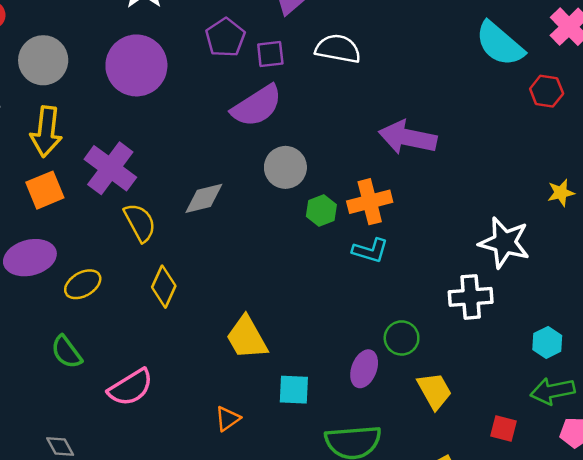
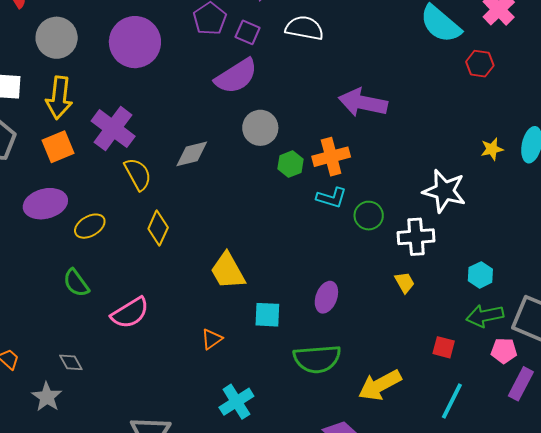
purple square: (270, 54) -> (248, 32), turned 30
green circle: (402, 338) -> (369, 216), moved
yellow trapezoid: (435, 391) -> (405, 282), moved, size x0.7

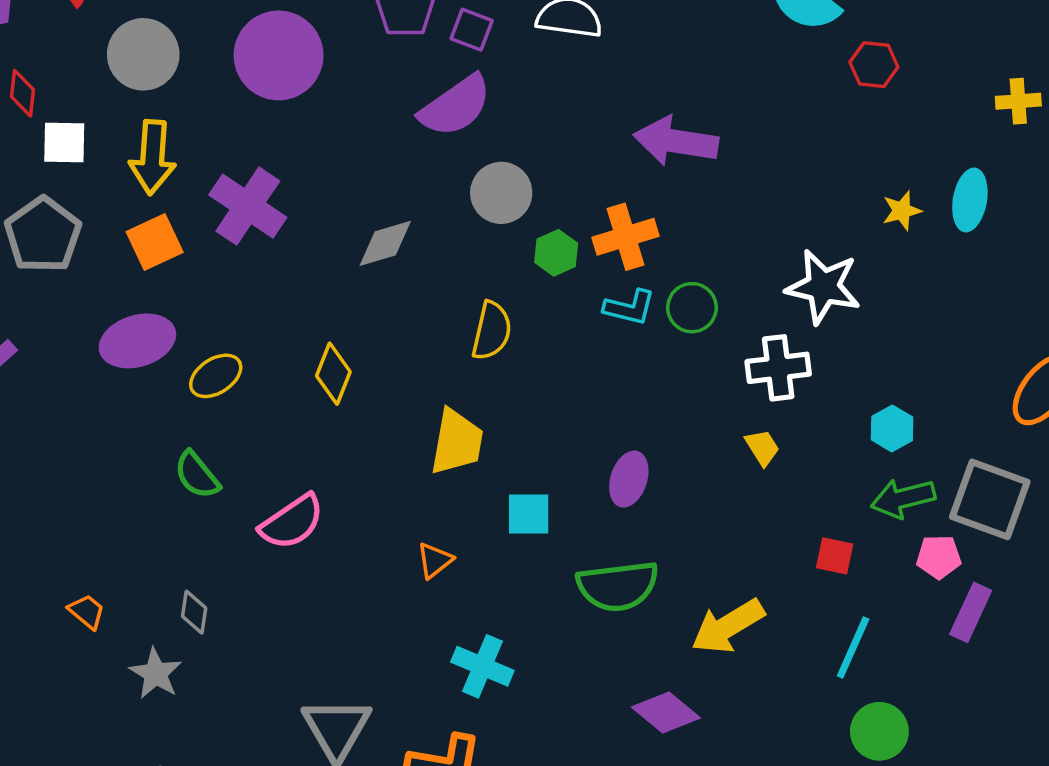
yellow semicircle: (138, 174) -> (492, 331), moved, turned 44
green circle: (369, 216) -> (692, 308), moved
yellow trapezoid: (228, 271) -> (457, 442), turned -138
gray diamond: (71, 362) -> (194, 612), turned 40
cyan cross: (236, 402) -> (482, 666), turned -32

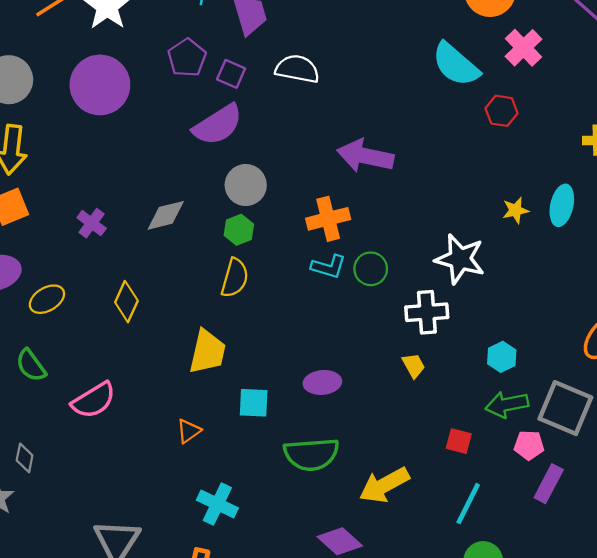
purple cross: (248, 206) -> (92, 223), moved, size x0.6
green hexagon: (556, 253) -> (239, 230), moved
purple ellipse: (629, 479) -> (322, 382), turned 64

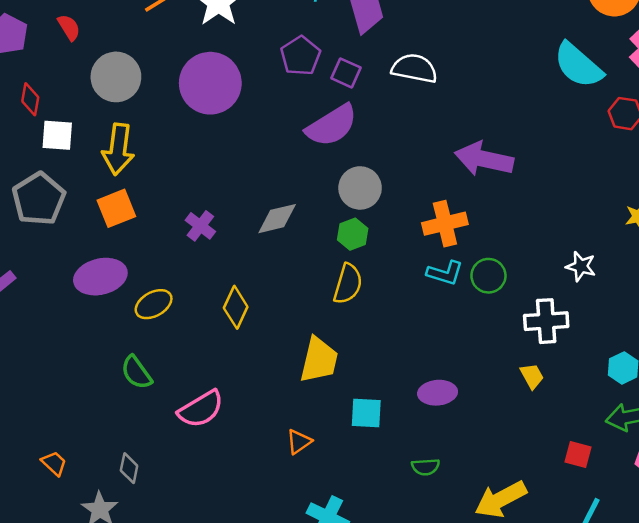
white star: (460, 259) -> (581, 266), size x0.6
green semicircle: (311, 454) -> (425, 467), size x0.5

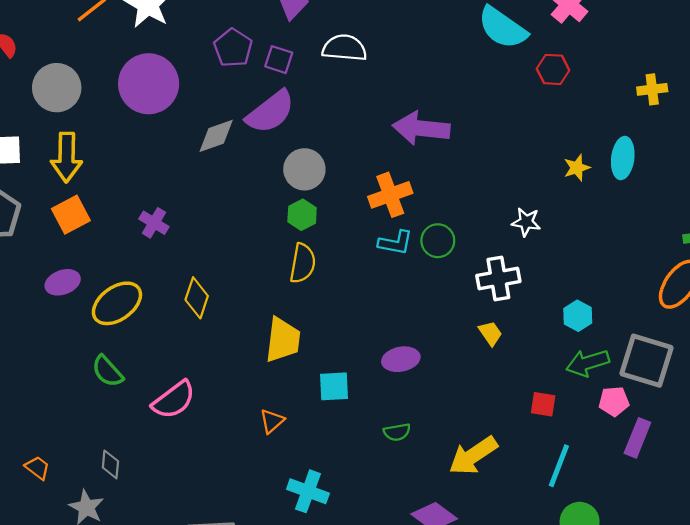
gray diamond: (277, 219) -> (216, 136), moved
purple ellipse: (100, 277) -> (63, 282), size x0.7
yellow ellipse: (154, 304) -> (117, 303), size x1.4

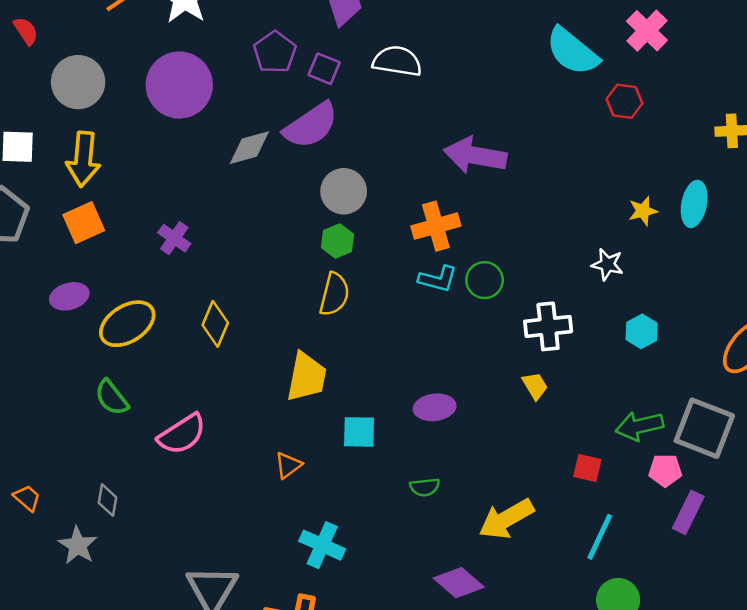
white star: (526, 222) -> (607, 264), moved
cyan hexagon: (578, 316) -> (642, 331), moved

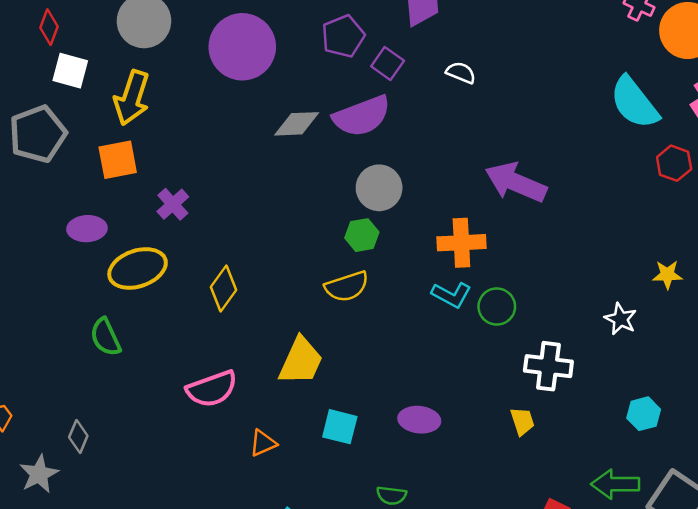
white semicircle: (397, 61) -> (461, 73), size x0.6
purple cross: (174, 238) -> (173, 204), moved
yellow semicircle: (334, 294) -> (347, 286), turned 45
cyan hexagon: (642, 331) -> (644, 414), moved
pink semicircle: (182, 434) -> (212, 389), moved

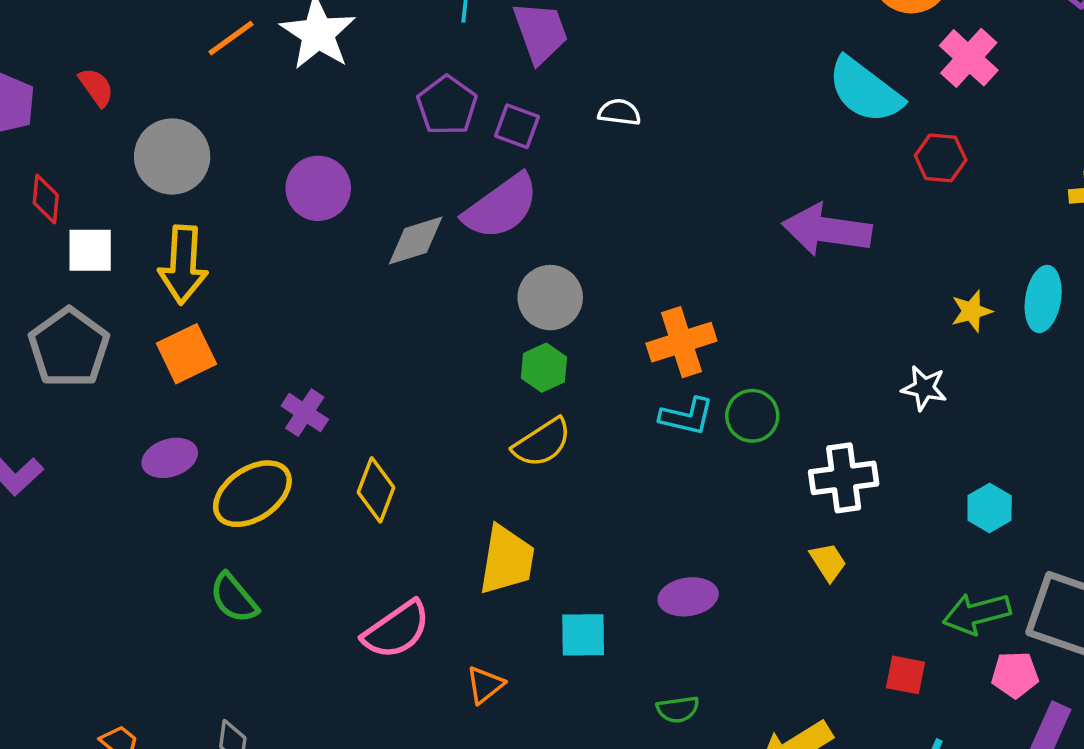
purple circle: (242, 47) -> (318, 188), moved, size x0.7
purple arrow: (516, 182) -> (827, 230), moved
purple cross: (173, 204) -> (305, 413), moved

